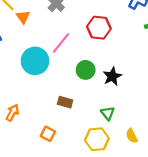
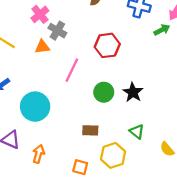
orange triangle: (23, 17) -> (42, 47), moved, turned -48
cyan circle: (35, 61) -> (35, 107), moved
yellow hexagon: (97, 139) -> (113, 155), moved

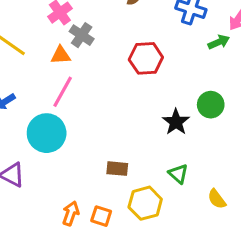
pink line: (72, 70) -> (63, 92), moved
green circle: (104, 92) -> (211, 105), moved
orange arrow: (39, 154) -> (71, 213), moved

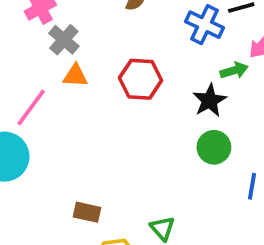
orange triangle: (61, 55) -> (75, 76), moved
black star: (176, 122) -> (210, 100), moved

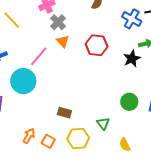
orange triangle: (75, 76) -> (63, 41), turned 40
green circle: (214, 147) -> (129, 102), moved

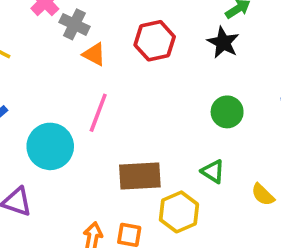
pink line: (39, 56) -> (98, 113), moved
green circle: (129, 102) -> (227, 112), moved
brown rectangle: (64, 113) -> (140, 176), size x1.6

